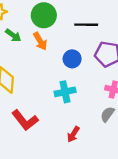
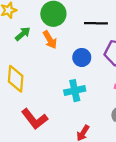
green arrow: (13, 35) -> (23, 34), turned -77

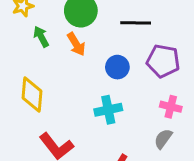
green arrow: (23, 34) -> (41, 37), turned -77

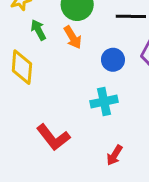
yellow diamond: (32, 95) -> (22, 67), moved

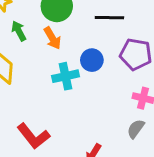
cyan cross: (104, 102) -> (66, 76), moved

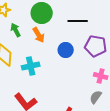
cyan cross: (66, 76) -> (31, 66), moved

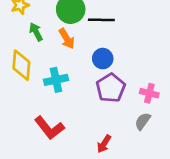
black line: (78, 21) -> (101, 20), moved
purple pentagon: (96, 46) -> (111, 88), moved, turned 30

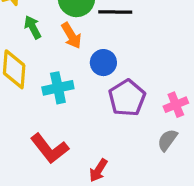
blue circle: (103, 59) -> (103, 63), moved
pink cross: (149, 93) -> (176, 105), turned -36
red arrow: (104, 144) -> (98, 170), moved

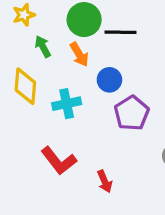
red arrow: (98, 170) -> (105, 181), turned -55

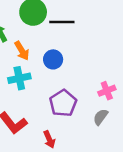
orange arrow: (79, 54) -> (22, 51), moved
purple pentagon: (132, 113) -> (63, 103), moved

